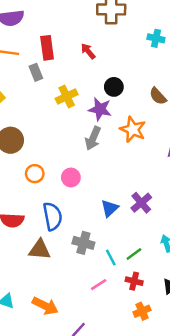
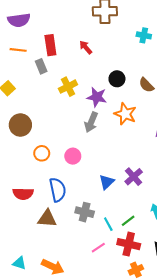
black circle: (114, 87) -> (117, 79), moved
red cross: (134, 281) -> (129, 244), size x1.5

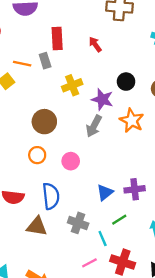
orange line: (18, 50) -> (22, 64), moved
brown circle: (20, 125) -> (44, 122), moved
purple cross: (134, 177) -> (135, 189), turned 30
green line: (128, 221) -> (119, 220), moved

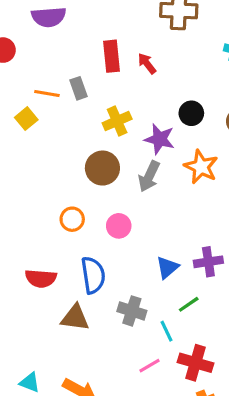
red rectangle: (57, 39) -> (112, 56), moved
brown circle: (44, 122) -> (102, 168), moved

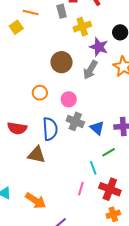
gray rectangle: (78, 88) -> (62, 11), moved
yellow cross: (117, 121) -> (82, 27), moved
blue triangle: (167, 267) -> (97, 128), turned -42
gray cross: (132, 311) -> (75, 121), moved
pink line: (150, 366) -> (81, 189), turned -48

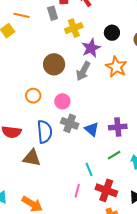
purple star: (99, 47) -> (91, 48), turned 30
green line: (109, 152) -> (114, 155), moved

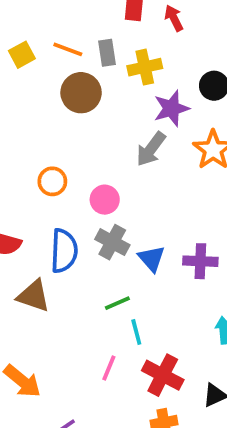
gray rectangle: (53, 13) -> (107, 53), moved
orange line: (22, 15) -> (68, 49), moved
brown circle: (54, 64) -> (81, 93), moved
green line: (114, 155) -> (117, 303), moved

